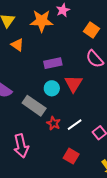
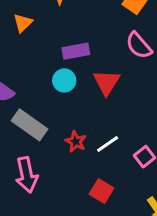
orange triangle: (17, 45) -> (23, 23), turned 40
cyan circle: (52, 88) -> (64, 80), moved
gray rectangle: (34, 106) -> (29, 125), moved

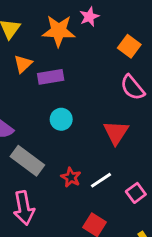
purple rectangle: (76, 51) -> (51, 77), moved
red triangle: (107, 82) -> (116, 132), moved

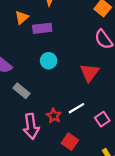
gray rectangle: (27, 161) -> (22, 91), size x0.7
red star: (71, 177) -> (54, 116), moved
pink arrow: (24, 208) -> (31, 126), moved

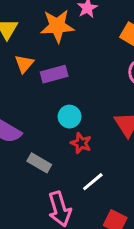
white line: (76, 108) -> (93, 182), moved
red star: (54, 116) -> (81, 143), moved

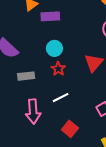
gray rectangle: (39, 163) -> (26, 76), turned -49

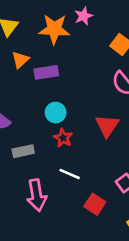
white line: (61, 98) -> (70, 174), turned 56
red square: (70, 129) -> (95, 204), moved

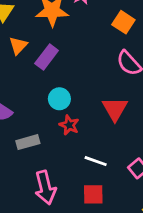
purple rectangle: (46, 72) -> (47, 57), turned -40
white line: (70, 174) -> (96, 161), moved
red square: (95, 204) -> (93, 194), moved, turned -30

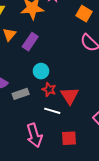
red triangle: (115, 109) -> (70, 96), moved
gray rectangle: (28, 142) -> (21, 94), moved
white line: (96, 161) -> (52, 111), moved

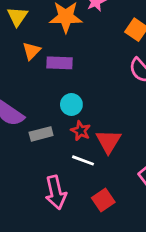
purple rectangle: (30, 42) -> (60, 63), turned 54
red square: (69, 138) -> (103, 200), turned -35

